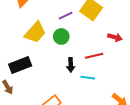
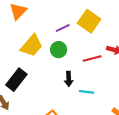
red line: (94, 56) -> (92, 58), moved
black rectangle: (20, 65) -> (16, 80), turned -30

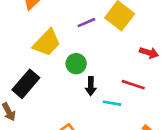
green circle: (59, 50) -> (76, 64), moved
red line: (92, 58) -> (133, 85), moved, turned 30

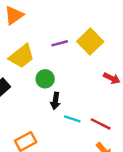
red line: (133, 85) -> (101, 124), moved

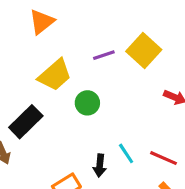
black arrow: (55, 101) -> (100, 166), moved
cyan line: (72, 119) -> (126, 153), turned 42

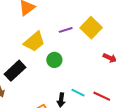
cyan line: (126, 153) -> (78, 93), turned -32

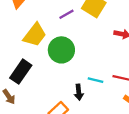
green circle: (54, 60) -> (61, 50), size x1.5

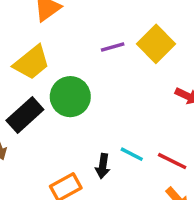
yellow trapezoid: (35, 35) -> (32, 63), moved
green circle: (61, 50) -> (70, 97), moved

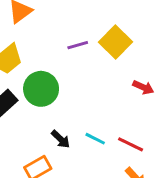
black arrow: (103, 166) -> (61, 139), moved, turned -54

